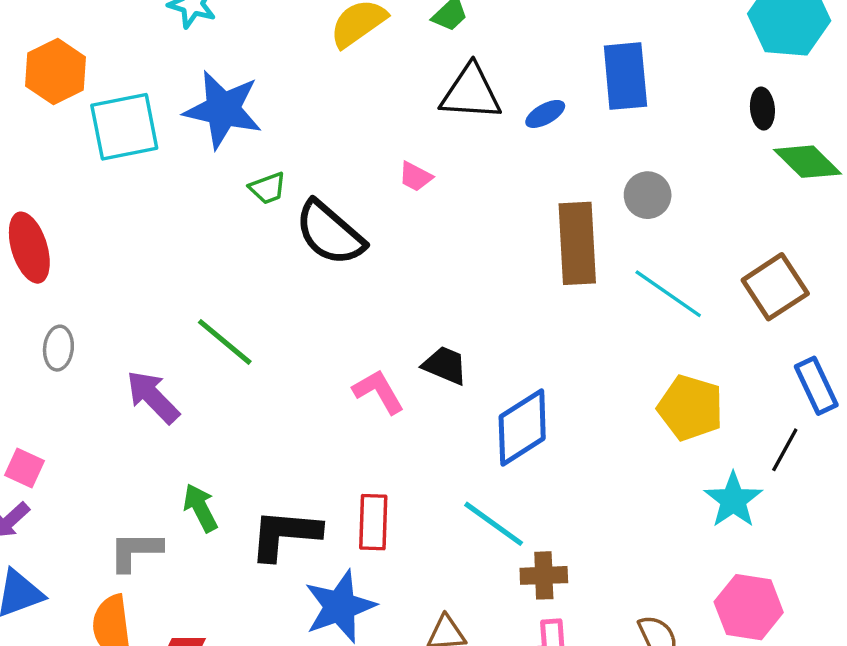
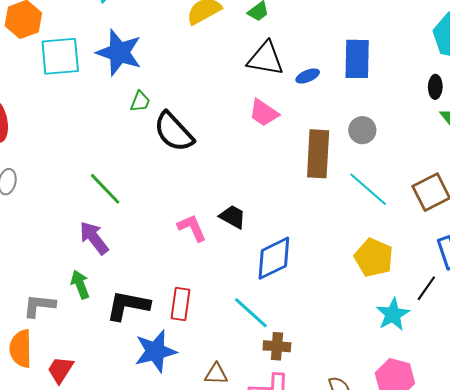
pink trapezoid: (415, 177) -> (264, 113), moved, size x1.5
green trapezoid: (268, 188) -> (140, 101), turned -55
purple arrow: (153, 397) -> (94, 238), moved

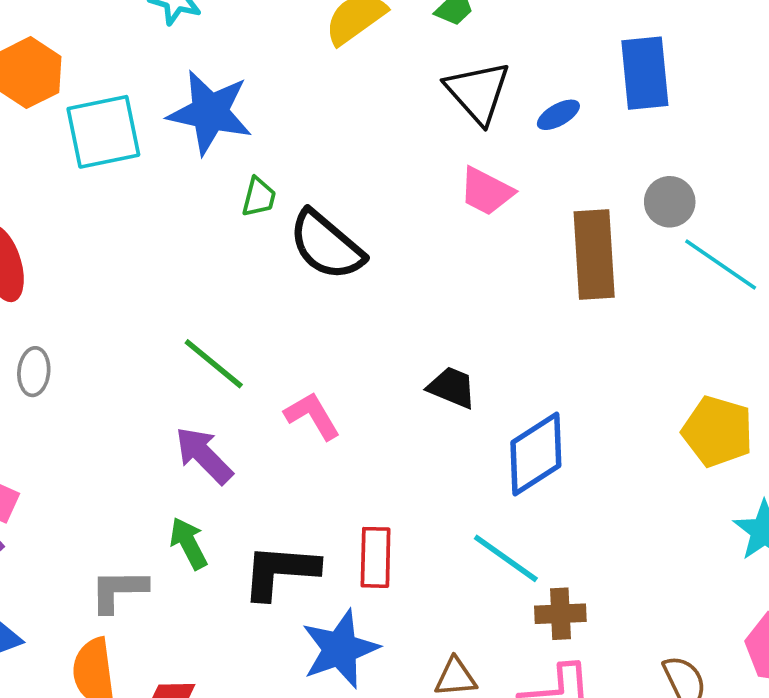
black triangle: (265, 59) -> (478, 92), turned 45
cyan line: (368, 189) -> (721, 265), moved
pink L-shape: (192, 228) -> (312, 416), moved

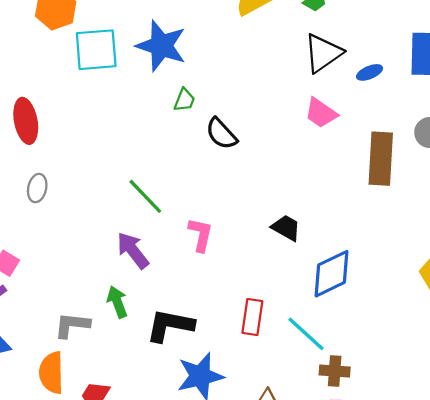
black triangle: (478, 92) -> (323, 53), turned 30
black semicircle: (326, 245) -> (221, 134), size x0.7
pink L-shape: (312, 416) -> (201, 235), turned 36
red rectangle: (376, 557) -> (252, 317), moved

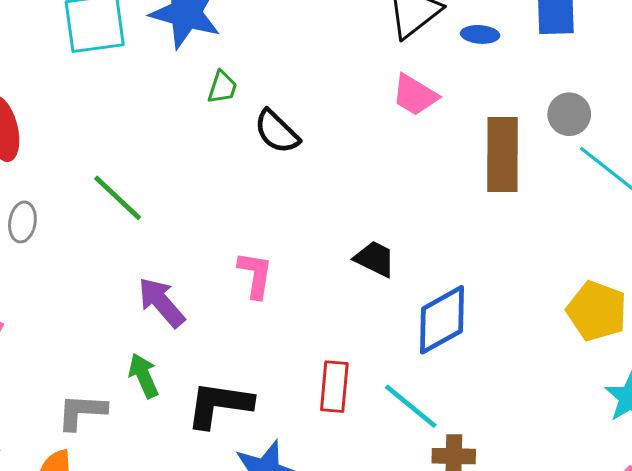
blue ellipse: (370, 72) -> (480, 34), turned 30
green line: (145, 196) -> (118, 198), moved

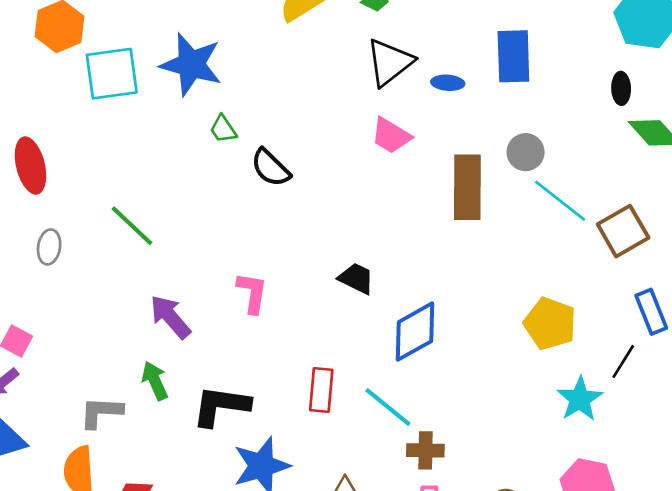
green trapezoid: (222, 87) -> (223, 129), turned 128

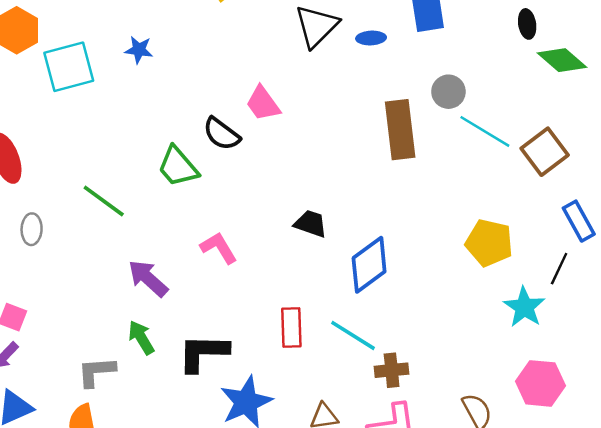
blue star: (191, 64) -> (139, 50), size x0.5
green trapezoid: (223, 129) -> (178, 167), moved, size x1.6
pink trapezoid: (391, 136) -> (263, 104), moved, turned 30
pink L-shape: (252, 293) -> (219, 248), turned -33

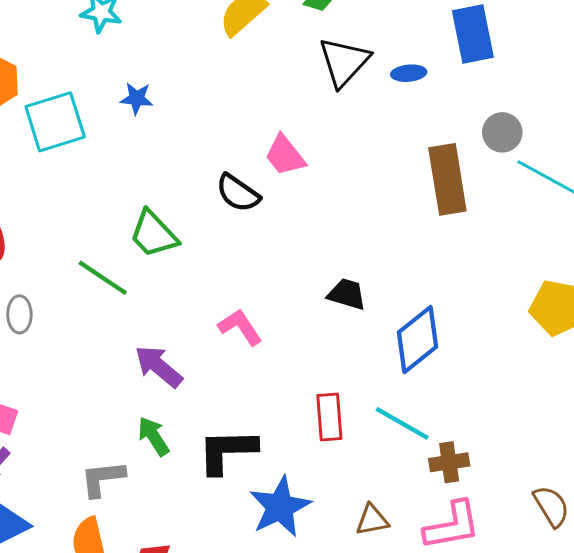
green trapezoid: (178, 167) -> (154, 234), moved

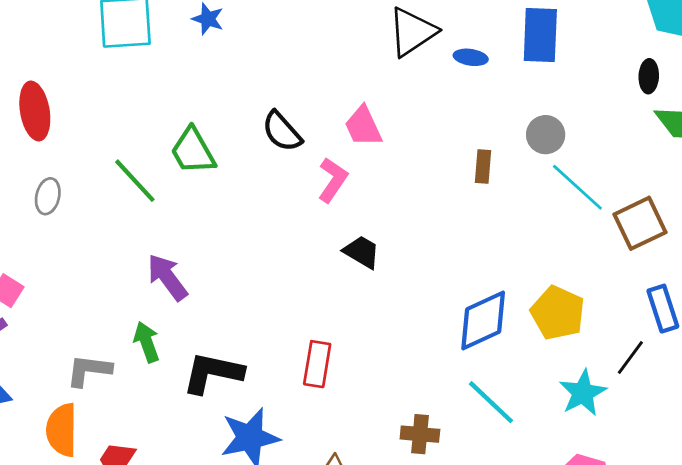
pink trapezoid: (285, 155) -> (363, 126), moved
brown rectangle: (447, 179) -> (483, 166), size x0.5
pink L-shape: (240, 327) -> (333, 180), moved, turned 54
blue diamond: (418, 340) -> (483, 320), moved
cyan line: (402, 423) -> (491, 402), moved

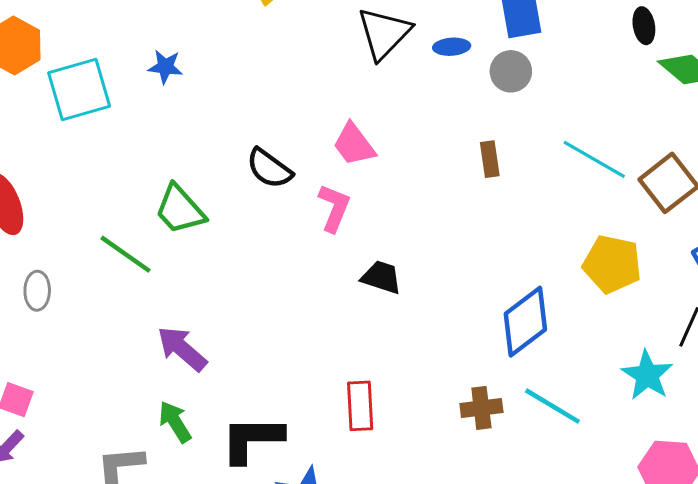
gray circle: (546, 135) -> (511, 71), moved
yellow pentagon: (558, 313) -> (612, 264), moved
brown cross: (420, 434) -> (481, 408), moved

